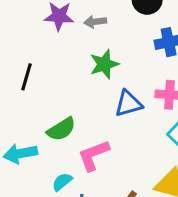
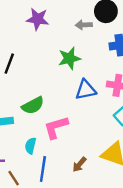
gray arrow: (95, 22) -> (84, 25), moved
cyan semicircle: (62, 182) -> (30, 146), turned -42

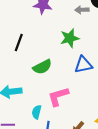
green semicircle: (33, 105) -> (42, 67), moved

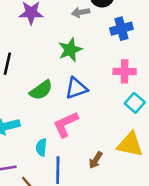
blue triangle: (83, 65) -> (76, 88), moved

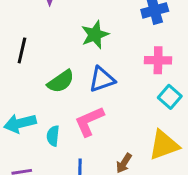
yellow triangle: (130, 144) -> (164, 145), turned -32
cyan semicircle: (41, 147) -> (53, 136), moved

